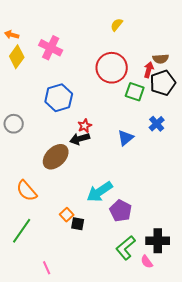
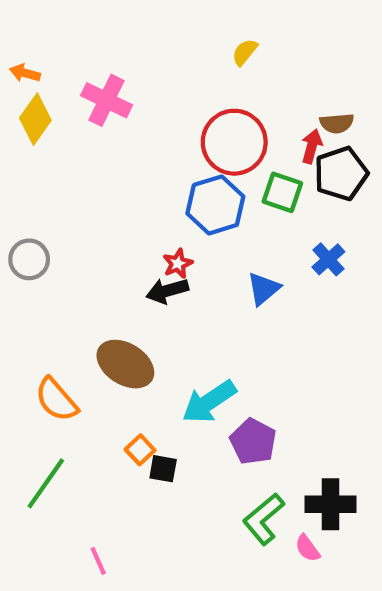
blue hexagon: (59, 98) -> (215, 205), moved
brown ellipse: (56, 157) -> (125, 364), moved, turned 76

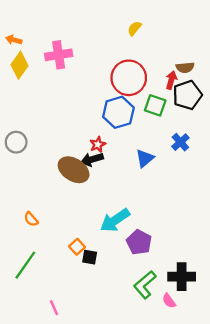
pink cross: (107, 100) -> (59, 55), turned -35
brown ellipse: (125, 364) -> (74, 170), moved
orange semicircle: (56, 400) -> (31, 219), size x0.6

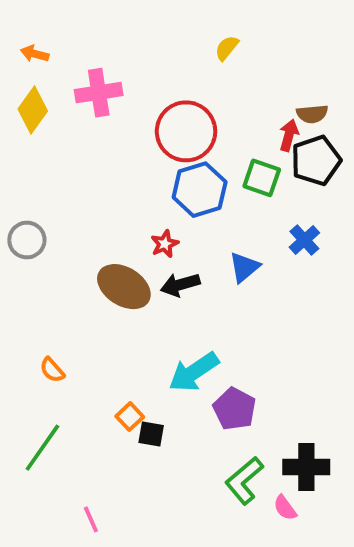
orange arrow: (14, 40) -> (35, 54), moved
red circle: (129, 78) -> (186, 131), moved
black arrow: (92, 159) -> (180, 285), moved

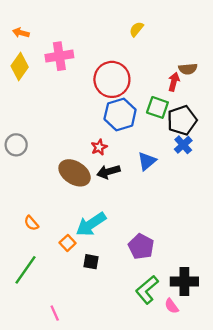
black pentagon: (316, 160) -> (182, 120), moved
cyan arrow: (194, 372) -> (91, 224), moved
orange square: (130, 417) -> (68, 243), moved

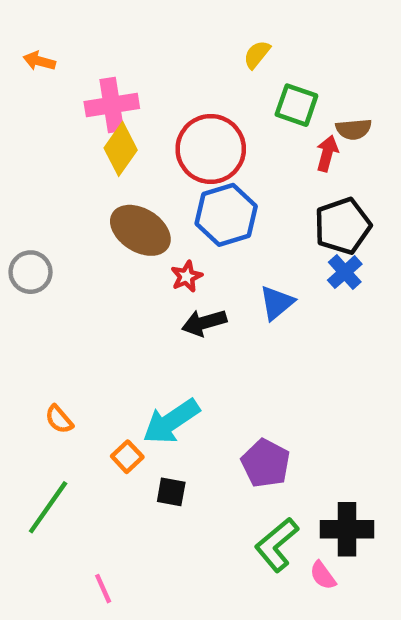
yellow diamond: (20, 67) -> (121, 149), moved
green square: (157, 107) -> (296, 105), moved
brown ellipse: (75, 173) -> (140, 230), moved

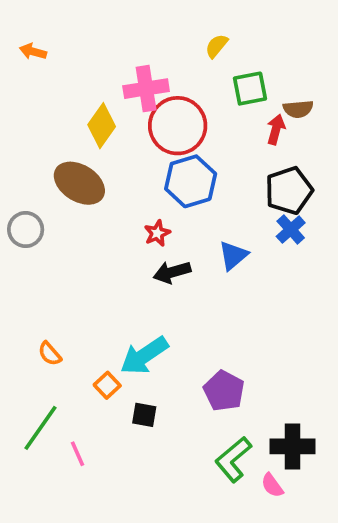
pink cross: (112, 105) -> (146, 89), moved
green square: (296, 105) -> (250, 89), turned -30
brown ellipse: (140, 230) -> (79, 183), moved
pink line: (103, 589) -> (78, 454), moved

